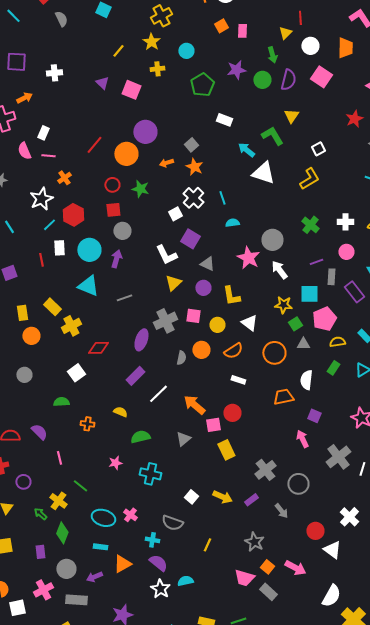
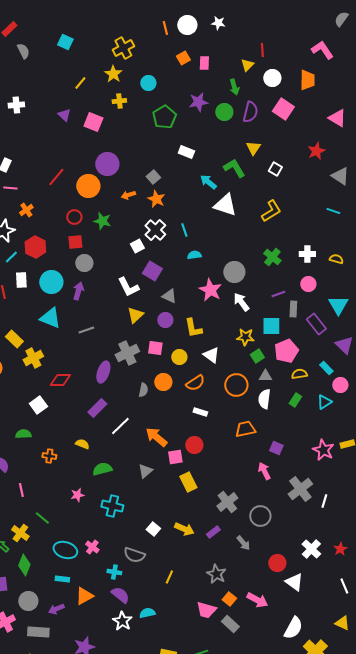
white square: (318, 149) -> (275, 169), moved, turned -32
white semicircle: (306, 380) -> (264, 399), moved

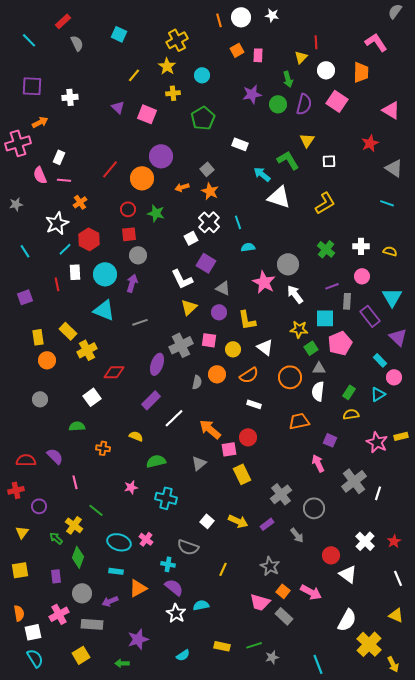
green pentagon: (164, 117) -> (203, 118), moved
white square: (275, 169) -> (329, 161), turned -32
yellow semicircle: (299, 374) -> (351, 414), moved

